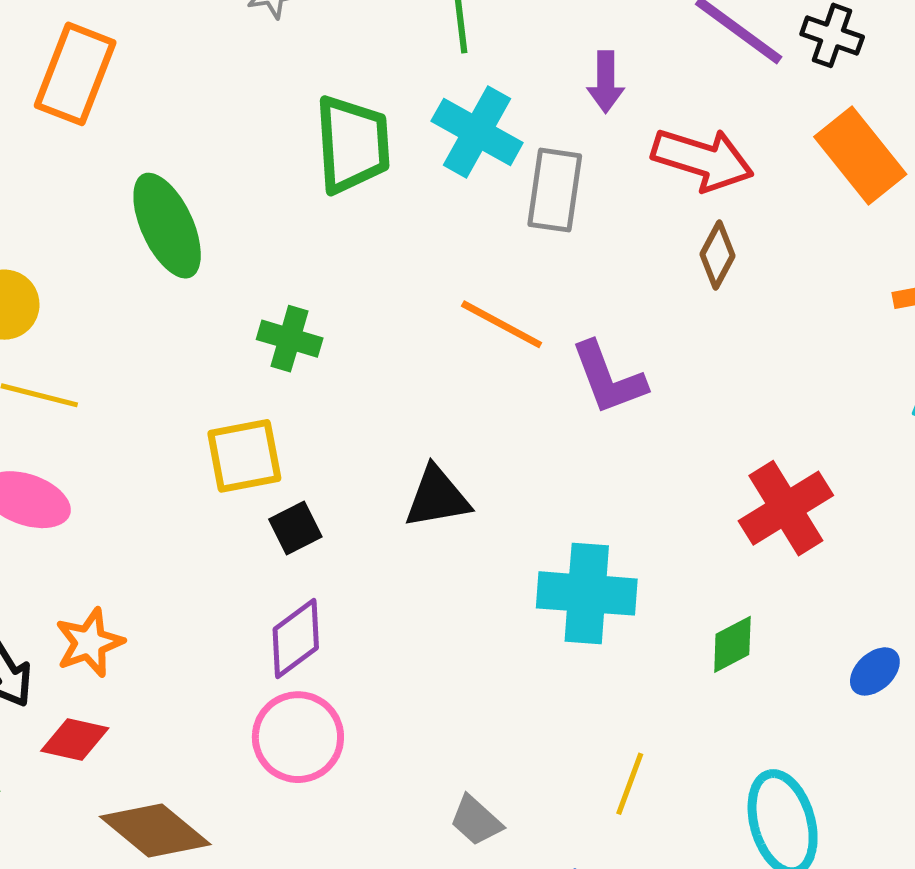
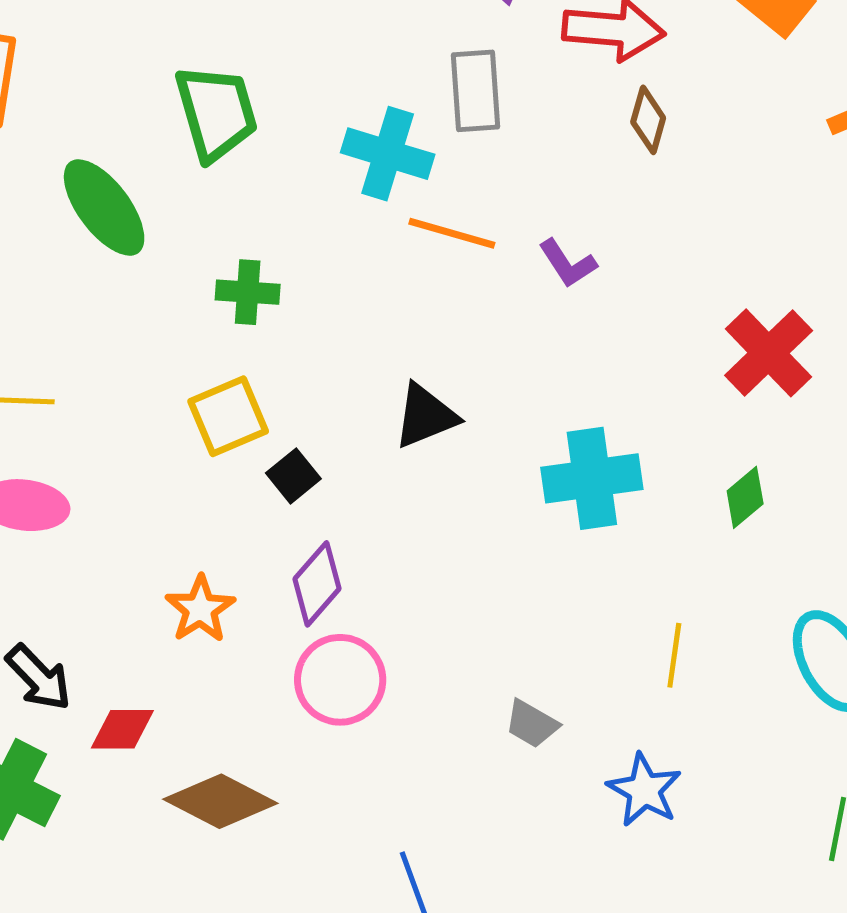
cyan cross: (477, 132) -> (388, 154), moved
green trapezoid: (352, 144) -> (216, 112), moved
purple L-shape: (608, 378) -> (568, 263), size x0.7
orange star: (89, 643) -> (200, 609), moved

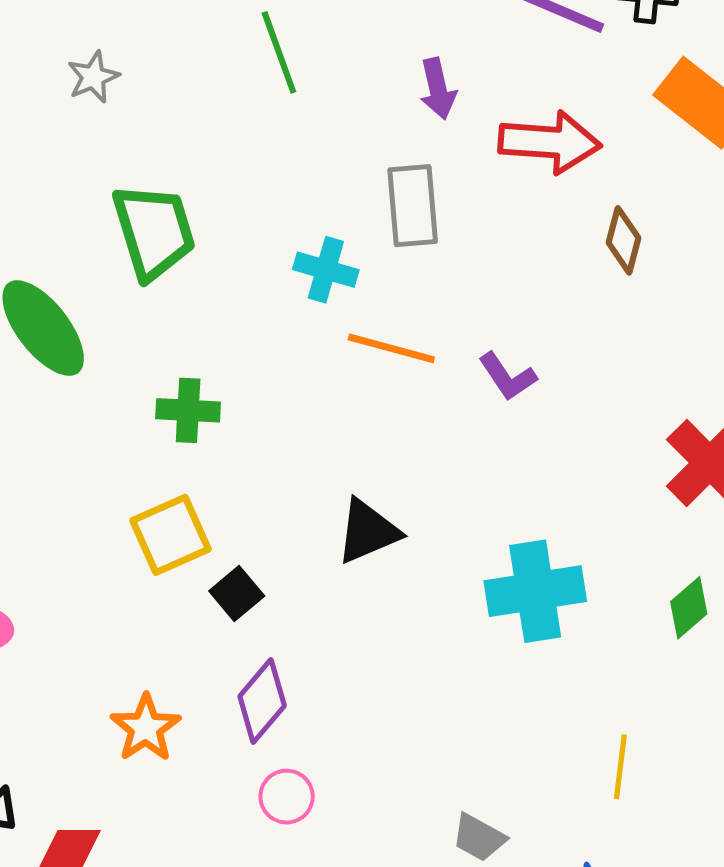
brown diamond: (648, 120) -> (624, 240), moved
cyan cross: (388, 154) -> (326, 270), size x0.7
pink circle: (340, 680) -> (287, 797), size x0.6

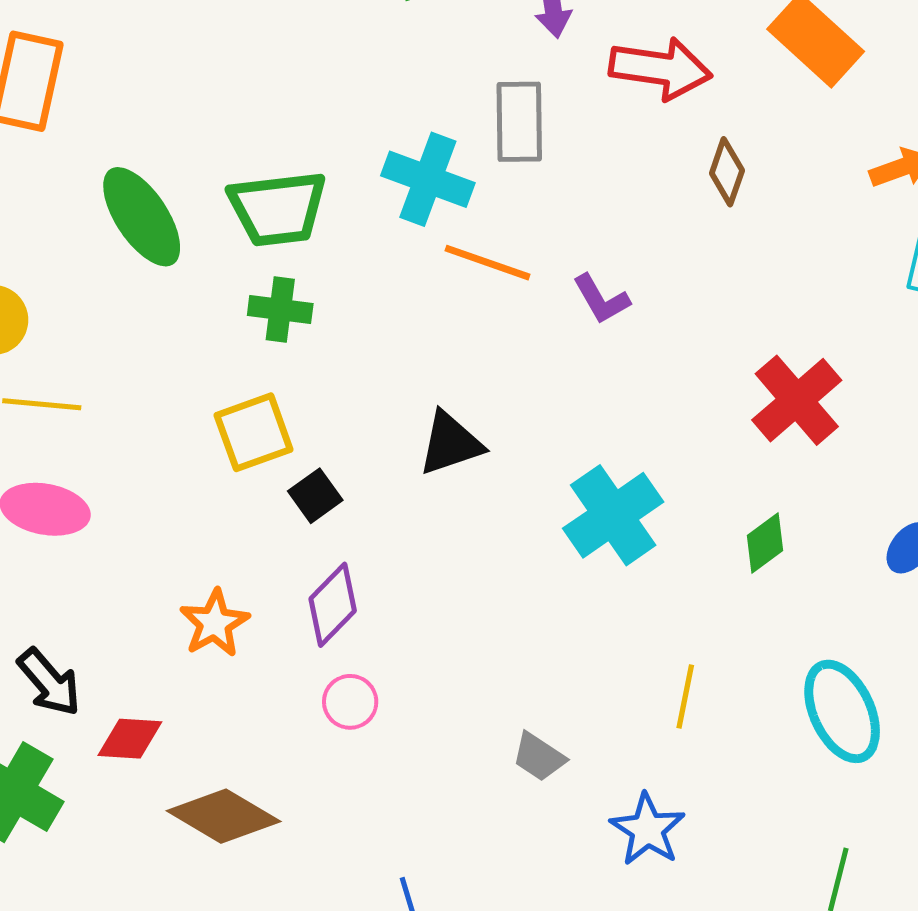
green trapezoid: (154, 231) -> (278, 208), moved, turned 96
cyan cross: (326, 270) -> (428, 179), size x1.4
cyan cross: (535, 591) -> (613, 515), turned -30

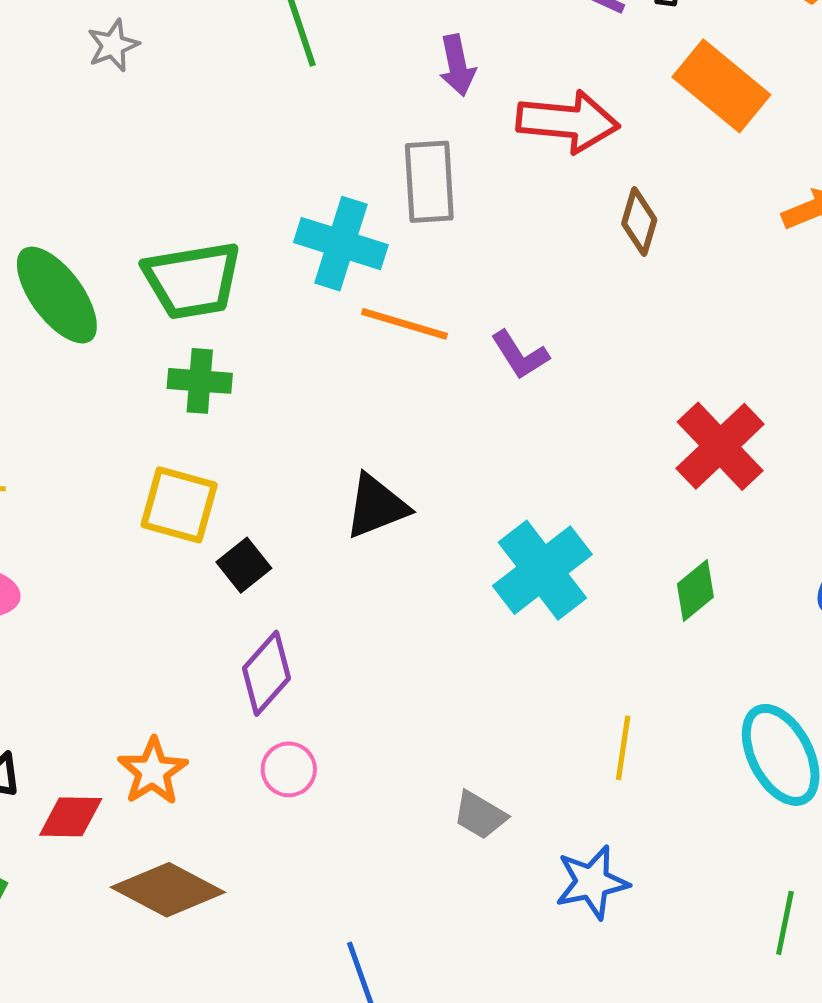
yellow square: (254, 432) -> (179, 505), turned 38
orange star: (215, 623) -> (153, 771), moved
blue star: (647, 829) -> (592, 882), turned 30

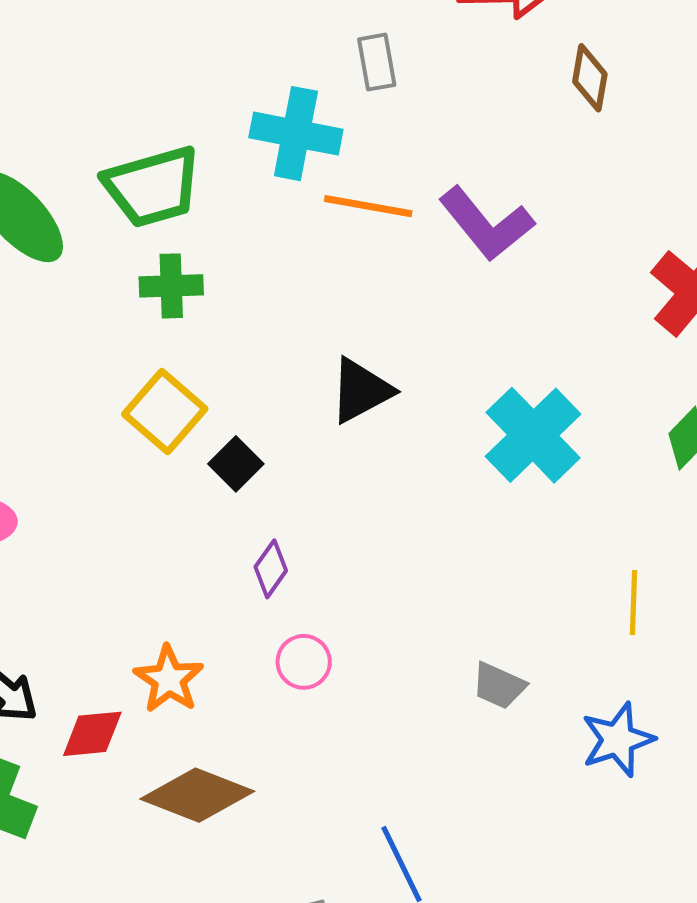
gray rectangle: (429, 182) -> (377, 62), size x0.7
purple L-shape: (520, 355) -> (486, 224), size x1.6
yellow square: (179, 505) -> (165, 411), turned 32
purple diamond: (267, 673) -> (271, 569), size x0.7

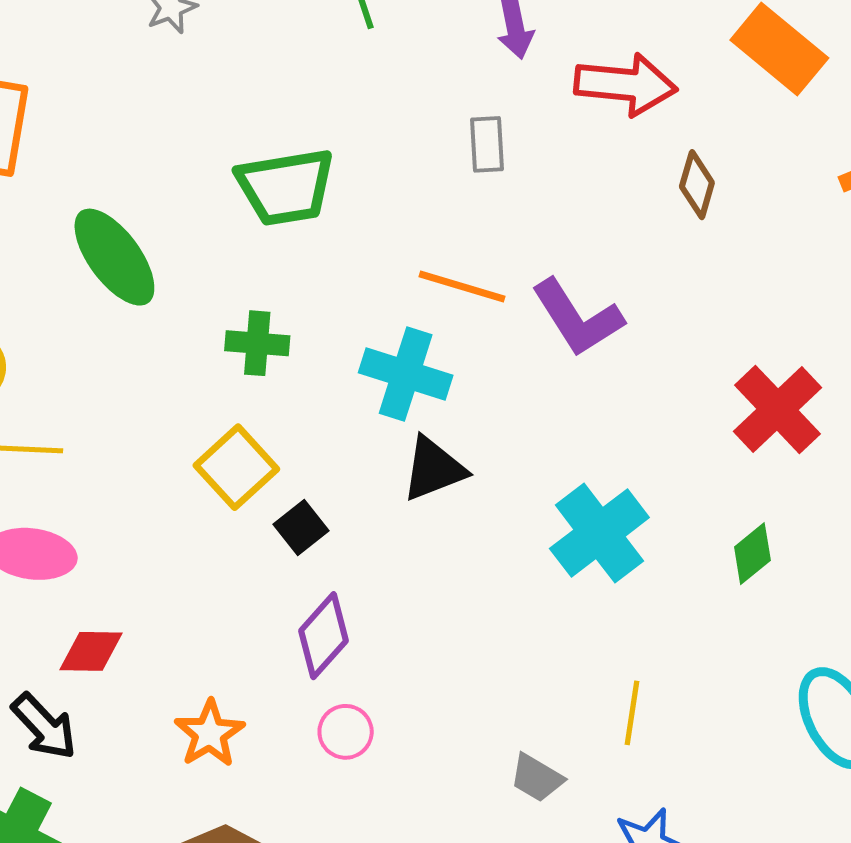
cyan cross: (296, 134) -> (406, 374), moved
green trapezoid: (152, 187) -> (286, 187), moved
purple diamond: (271, 569) -> (324, 636), size x1.5
yellow line: (633, 603) -> (632, 713), moved
red diamond: (92, 734) -> (91, 651), moved

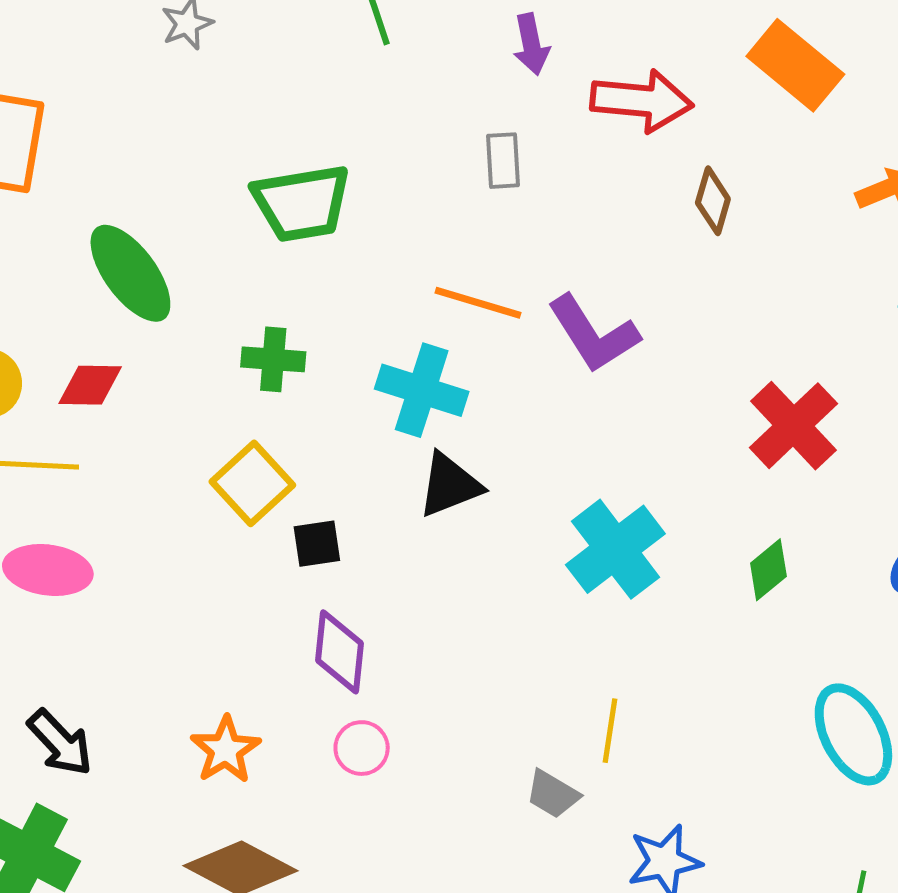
black square: (301, 528) -> (317, 544), turned 30
purple diamond: (324, 636) -> (340, 652), turned -36
red diamond: (91, 651) -> (90, 385), moved
yellow line: (632, 713) -> (610, 731), moved

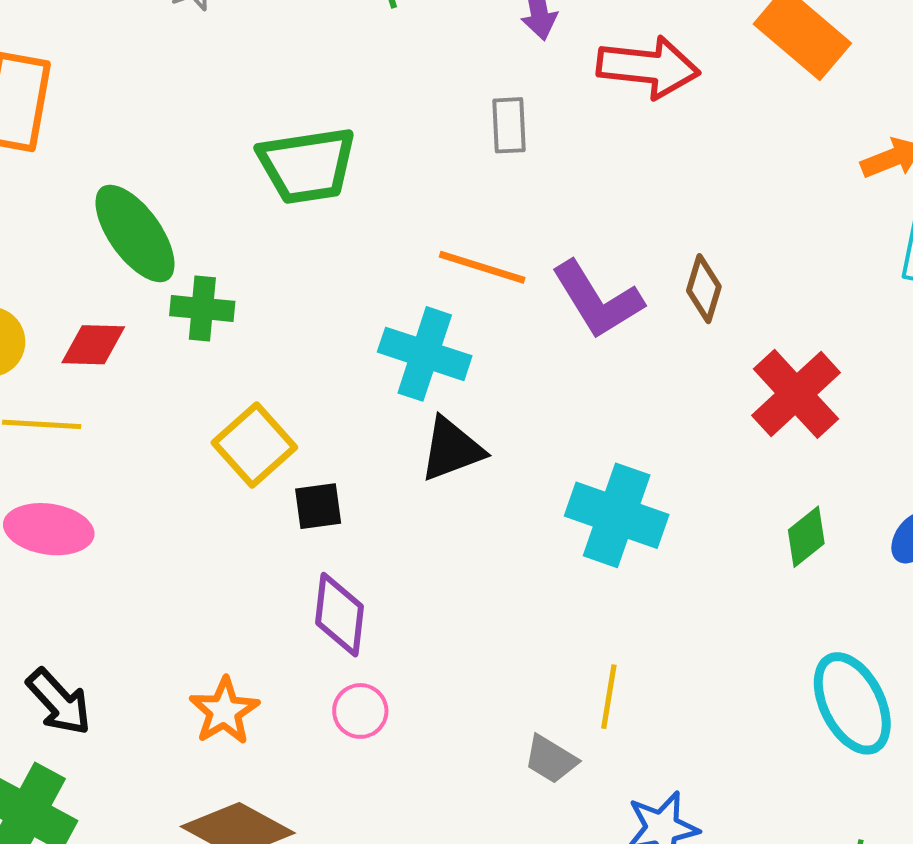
brown diamond: (713, 201) -> (704, 289), moved
green cross: (273, 359) -> (202, 309), moved
cyan cross: (615, 549) -> (617, 515), turned -34
green diamond: (768, 570) -> (806, 537), moved

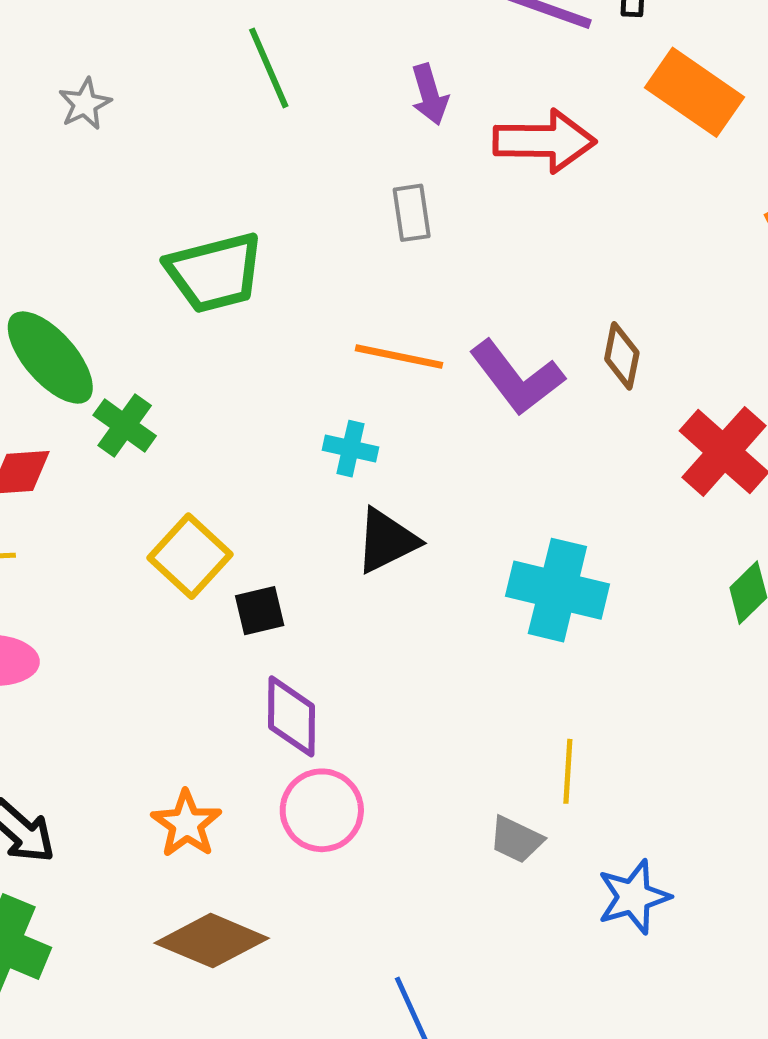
green cross: (202, 309) -> (125, 425), turned 36
cyan cross: (425, 354) -> (350, 449), size x0.6
pink circle: (360, 711) -> (322, 810), size x1.5

